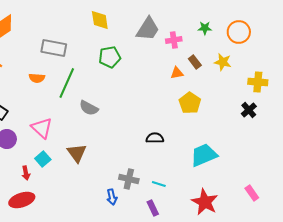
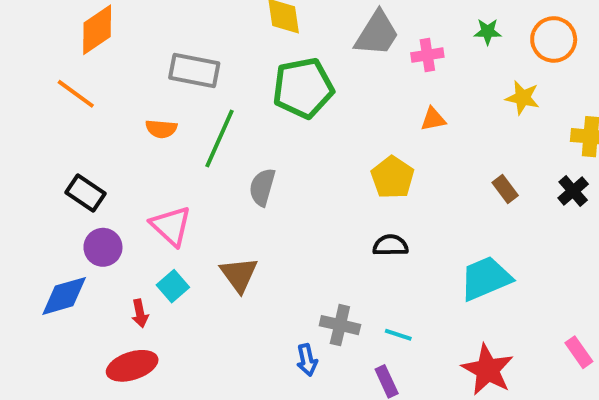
green pentagon: (110, 57) -> (303, 88), size x1.4
brown rectangle: (195, 62) -> (505, 189), moved
yellow pentagon: (190, 103) -> (392, 177), moved
gray semicircle: (89, 108) -> (262, 187), turned 78

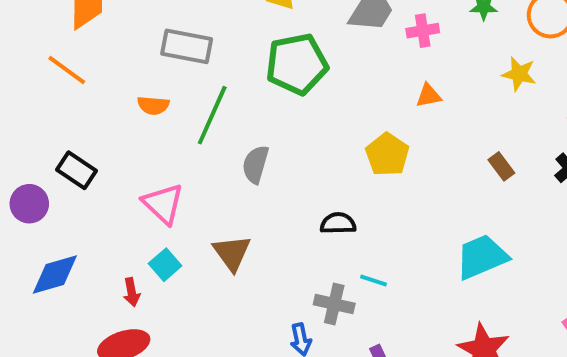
black semicircle: (390, 245) -> (338, 223), moved
purple circle: (103, 247) -> (29, 204), moved
cyan line: (398, 335) -> (374, 280), moved

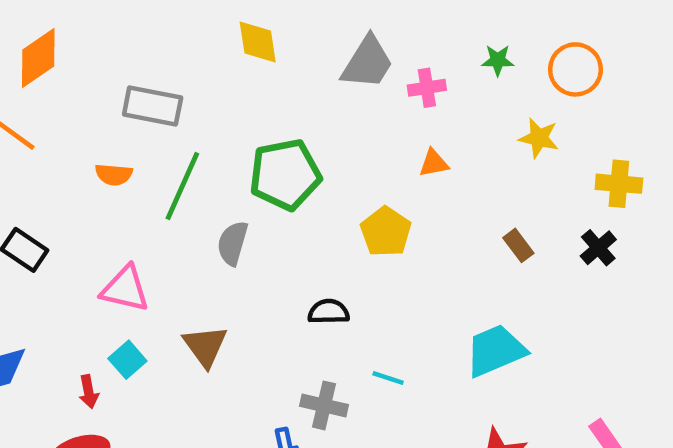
green pentagon: (297, 64) -> (285, 175), moved
pink triangle: (163, 204) -> (125, 289), turned -30
cyan line: (374, 280) -> (388, 378), moved

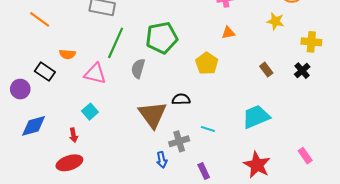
orange semicircle: (114, 175) -> (67, 54), moved
pink triangle: (125, 289) -> (95, 74), moved
brown triangle: (205, 346) -> (152, 115), moved, size x1.4
cyan square: (127, 360) -> (90, 112), moved
gray cross: (324, 405) -> (179, 141), turned -30

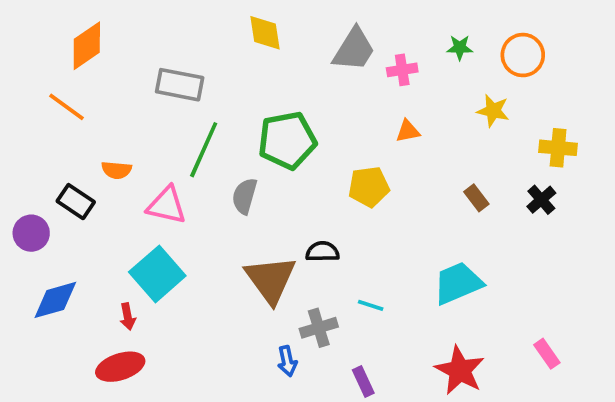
yellow pentagon: (207, 63) -> (369, 187), turned 30
cyan square: (90, 112) -> (157, 274), size x1.8

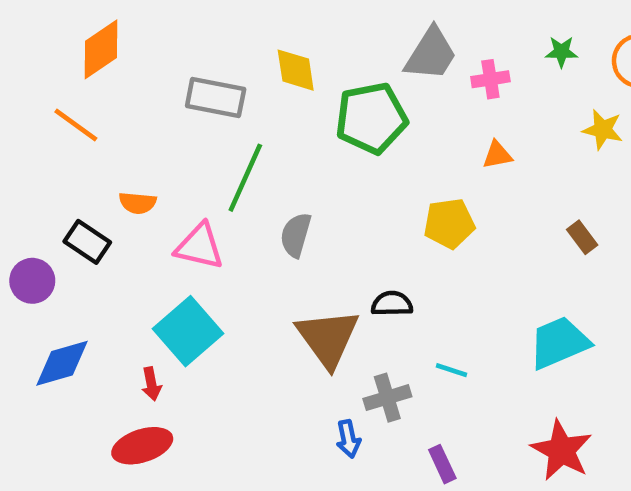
yellow diamond: (265, 33) -> (296, 70), moved
green pentagon: (287, 140) -> (371, 118), moved

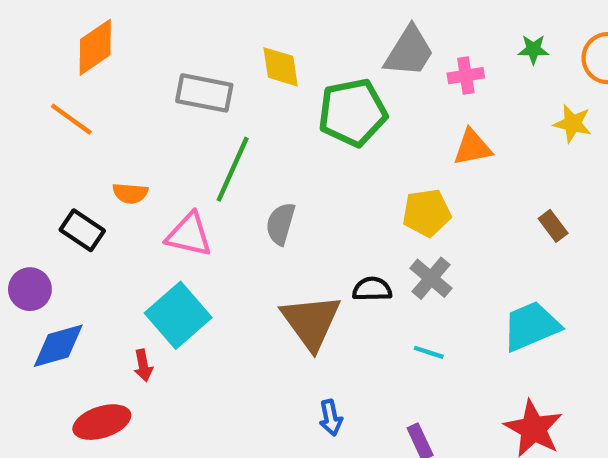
orange triangle: (497, 155) -> (472, 147), size x1.4
purple circle: (32, 281) -> (30, 289), moved
gray cross: (387, 398) -> (431, 278), moved, turned -33
red ellipse: (142, 446) -> (102, 422), moved

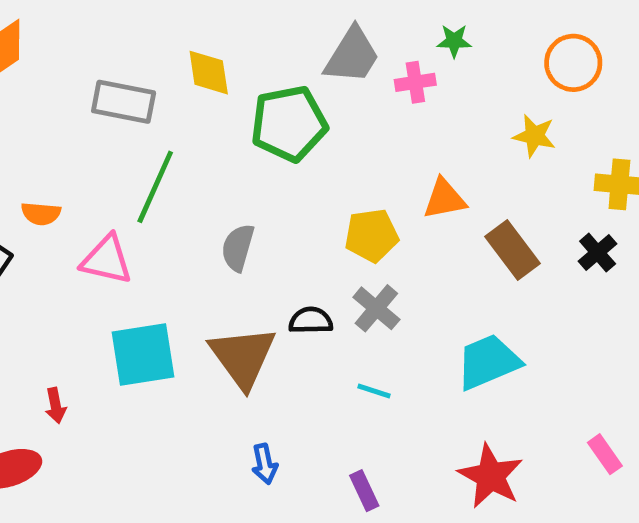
green star: (533, 49) -> (454, 41), moved
orange triangle: (472, 147) -> (444, 199), moved
gray semicircle: (281, 224) -> (238, 248), moved
brown rectangle: (553, 226) -> (512, 250), size x1.6
cyan square: (178, 315) -> (143, 355), moved, turned 32

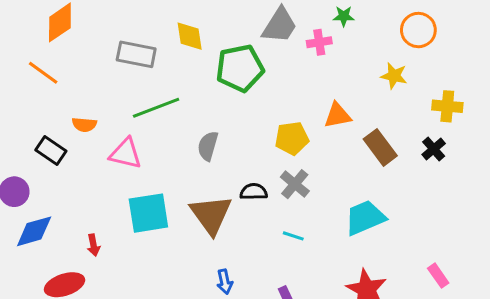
green line: (155, 187) -> (156, 108), turned 45

